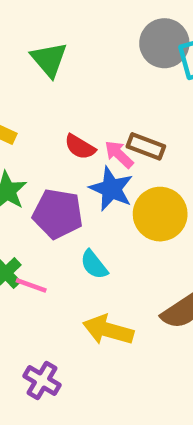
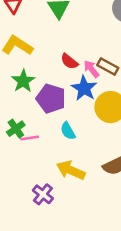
pink line: (31, 285) -> (30, 138), turned -36
purple cross: (42, 381) -> (43, 194), moved

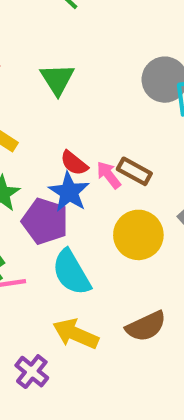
blue star: (84, 88) -> (69, 192), moved
cyan semicircle: (68, 131) -> (71, 272), size x1.6

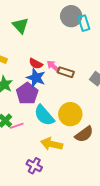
brown rectangle: (134, 171) -> (66, 72), moved
purple pentagon: (45, 221) -> (27, 94), turned 30
yellow circle: (138, 235) -> (70, 114), moved

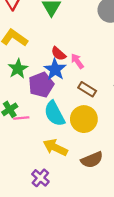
brown rectangle: (66, 72) -> (87, 89), moved
brown semicircle: (84, 134) -> (92, 160), moved
purple cross: (34, 166) -> (40, 178), moved

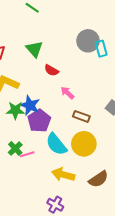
red semicircle: (59, 54) -> (51, 70), moved
green star: (18, 69) -> (15, 110), turned -30
blue star: (55, 69) -> (30, 105), moved

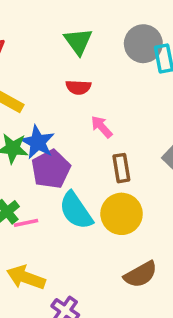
green triangle: (34, 49) -> (78, 41), moved
red semicircle: (51, 70) -> (78, 87), turned -32
brown rectangle: (81, 116) -> (121, 168), turned 56
yellow arrow: (63, 175) -> (26, 277), moved

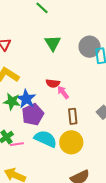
red semicircle: (78, 87) -> (53, 83), moved
cyan semicircle: (76, 211) -> (45, 139), turned 145

